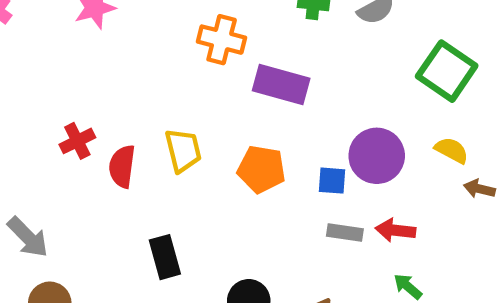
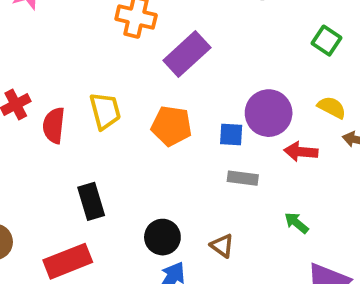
green square: (447, 71) -> (326, 41), size x0.6
purple rectangle: (281, 84) -> (187, 54), turned -57
red arrow: (395, 230) -> (301, 152), moved

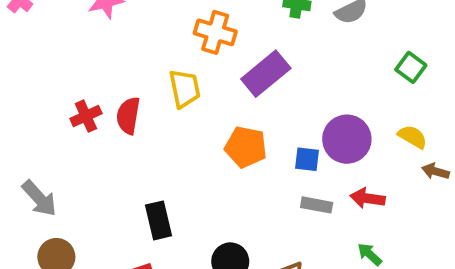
yellow trapezoid: (105, 111) -> (185, 89), moved
red semicircle: (54, 125) -> (128, 116), moved
red arrow: (301, 152) -> (368, 198), moved

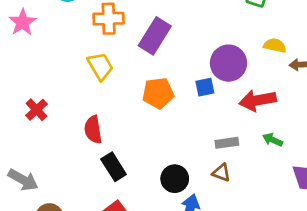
red semicircle: (128, 116) -> (93, 130), moved
red arrow: (368, 198) -> (258, 100), size x1.4
gray rectangle: (317, 205) -> (227, 143), moved

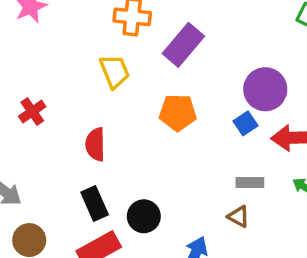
blue square: (205, 87) -> (245, 123), moved, turned -30
black rectangle: (114, 167) -> (95, 204), moved
black circle: (175, 179) -> (144, 216), moved

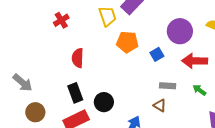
yellow trapezoid: (114, 71) -> (107, 16), moved
red cross: (32, 111) -> (61, 20), moved
blue square: (245, 123) -> (157, 54), moved

